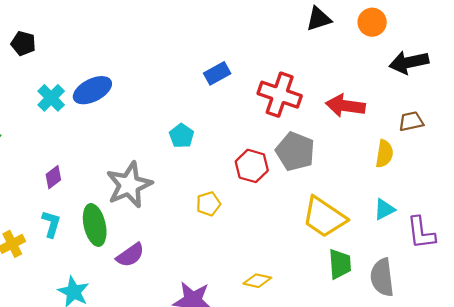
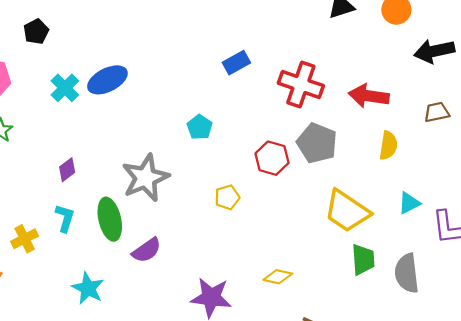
black pentagon: (23, 43) -> (36, 32), turned 30
yellow semicircle: (384, 154) -> (388, 146), moved

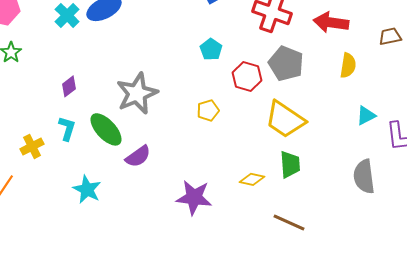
cyan pentagon: (200, 127) -> (211, 49), moved
yellow trapezoid: (347, 211) -> (285, 119), moved
green ellipse: (110, 219) -> (106, 129), turned -30
green trapezoid: (363, 259) -> (290, 164), moved

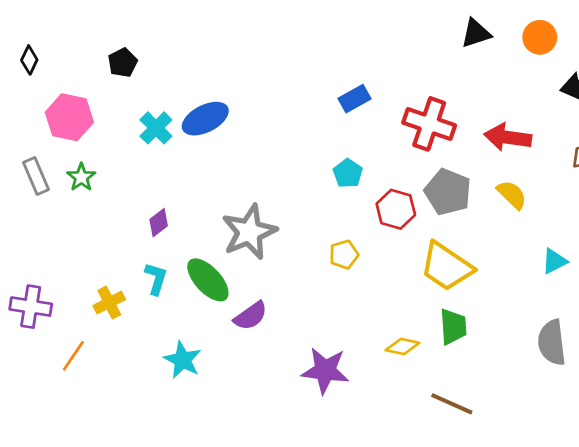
yellow semicircle: (348, 65) -> (512, 195), moved, turned -55

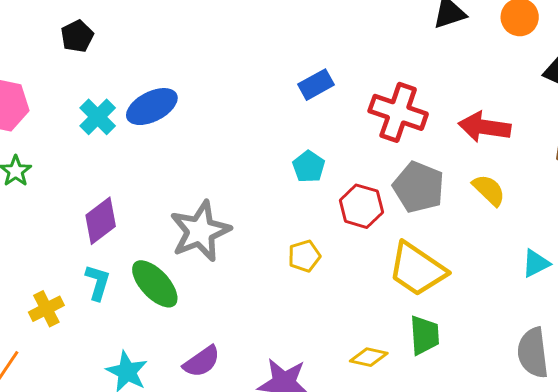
black pentagon: (123, 63) -> (77, 36), moved
purple diamond: (159, 223) -> (101, 221), size x1.5
purple semicircle: (251, 316) -> (202, 362), moved

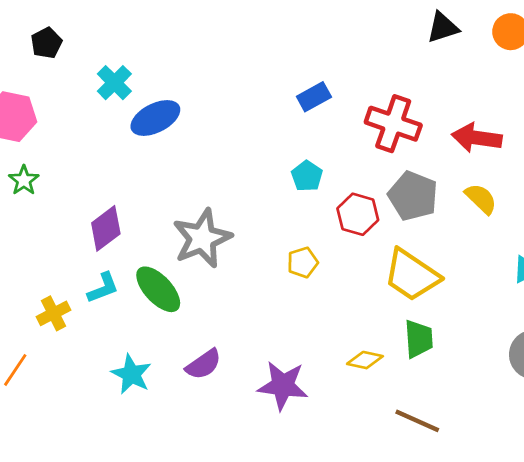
black pentagon: (77, 36) -> (46, 43), moved
cyan cross: (98, 117) -> (114, 83), moved
cyan L-shape: (98, 282) -> (103, 288), turned 52

